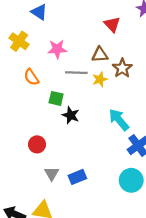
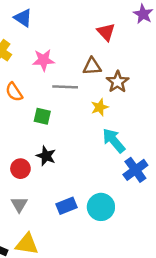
yellow star: (100, 79) -> (100, 107), moved
black star: (71, 115) -> (46, 156), moved
gray triangle: (52, 174) -> (19, 204), moved
cyan circle: (131, 180) -> (101, 207), moved

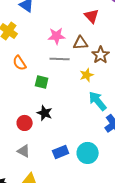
pink star: (43, 60) -> (57, 36), moved
gray triangle: (19, 204) -> (24, 151), turned -32

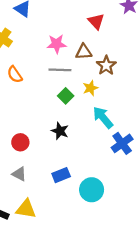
green square: (42, 82) -> (66, 96), moved, turned 32
black star: (45, 113) -> (60, 131), moved
cyan circle: (88, 153) -> (92, 190), moved

